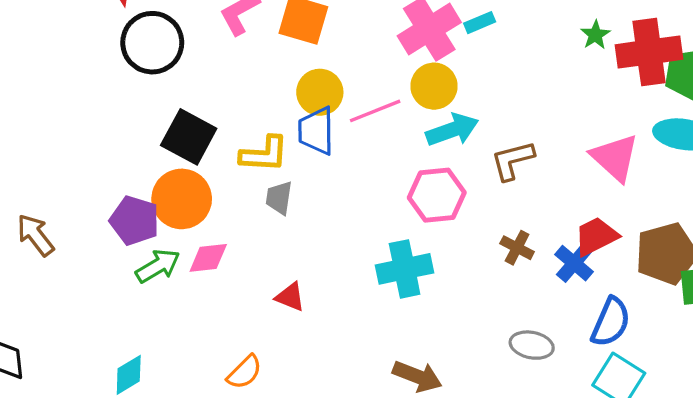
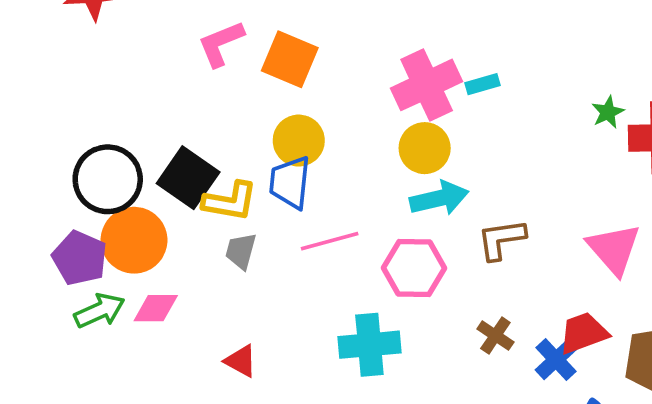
black circle: (152, 43) -> (108, 179), moved
pink line: (375, 111) -> (330, 241), moved
black square: (189, 137) -> (188, 178), moved

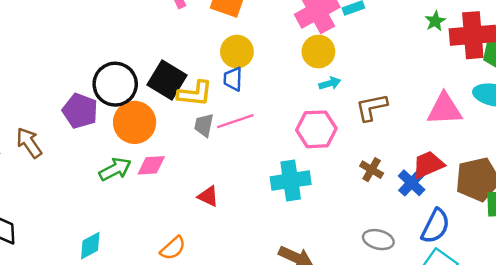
blue trapezoid: (290, 182) -> (233, 79), size x0.7
cyan arrow: (439, 198) -> (330, 83), size x0.6
pink line: (330, 241) -> (235, 121), moved
pink triangle: (614, 249) -> (445, 109), turned -48
purple pentagon: (80, 258) -> (80, 111), moved

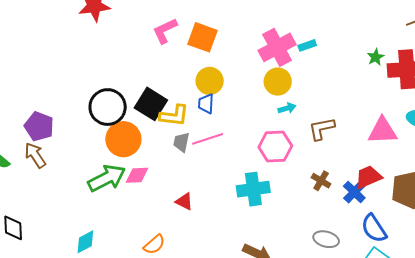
purple pentagon: (80, 111) -> (39, 126), moved
green arrow: (115, 169) -> (107, 178), size x1.4
blue semicircle: (435, 226) -> (374, 228), turned 120

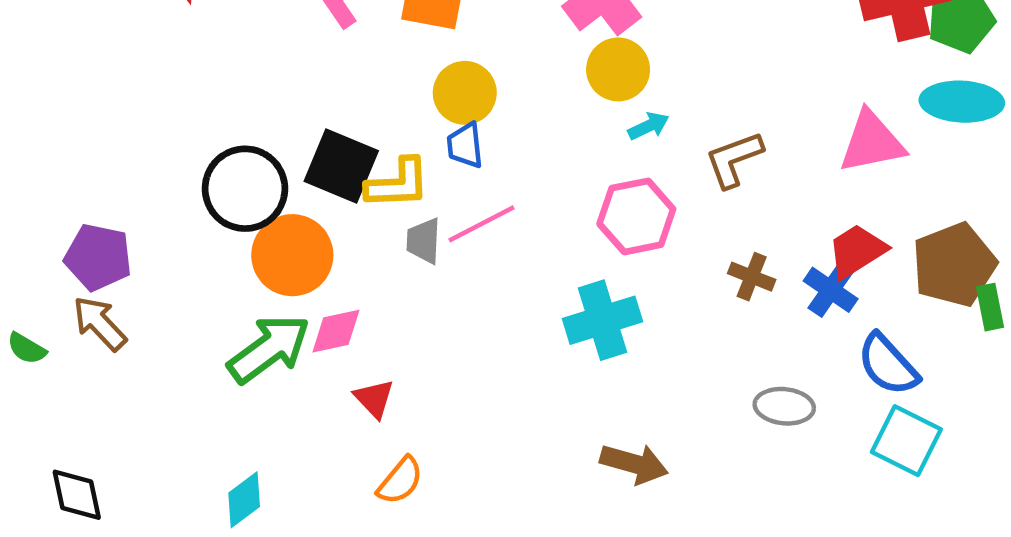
red triangle: (184, 201) -> (374, 399), moved, turned 30

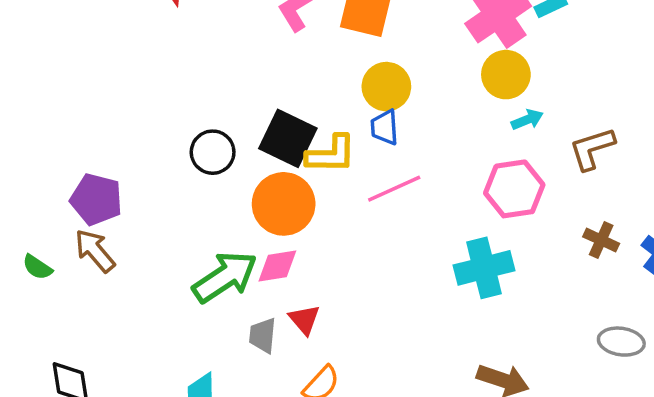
black circle: (245, 189) -> (213, 152), size x0.7
gray trapezoid: (424, 241) -> (263, 335), moved
orange circle: (292, 255) -> (284, 204), moved

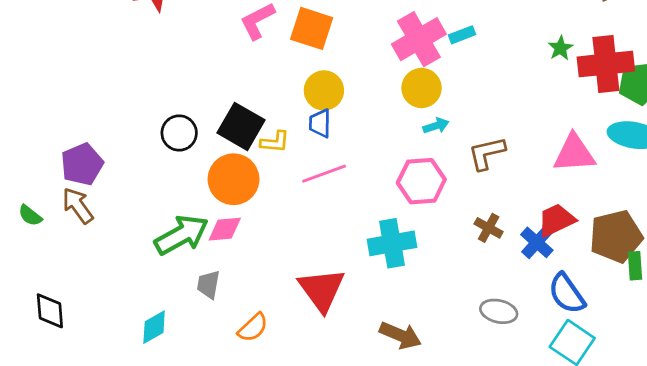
yellow L-shape: (331, 154) -> (275, 142), size x0.7
purple pentagon: (96, 199) -> (82, 164), turned 30
red triangle: (304, 320) -> (322, 290), moved, size x1.8

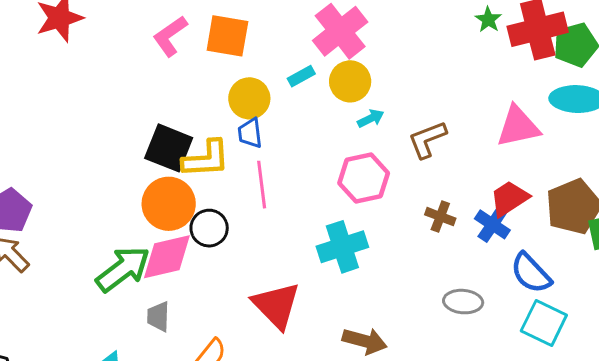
cyan rectangle: (462, 35) -> (301, 76), moved
black circle: (179, 133) -> (209, 228), moved
yellow L-shape: (275, 142) -> (206, 159), size x1.6
pink line: (324, 174) -> (262, 185), turned -69
pink diamond: (225, 229) -> (167, 257), size x1.5

